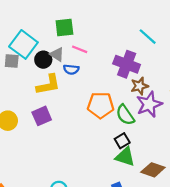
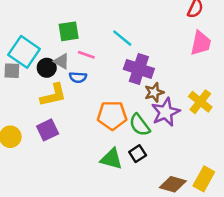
cyan line: (148, 37) -> (122, 38), moved
green triangle: (125, 157) -> (111, 159), moved

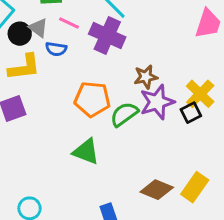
purple cross: (139, 69) -> (107, 36), moved
green semicircle: (140, 125) -> (124, 114), turned 85
black square: (138, 154) -> (191, 113), moved

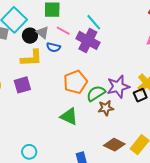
brown star: (146, 77) -> (106, 108), moved
orange pentagon: (92, 99) -> (75, 82), turned -30

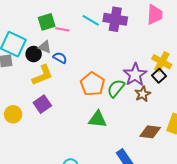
pink line: (63, 31) -> (62, 29), moved
purple cross: (88, 40) -> (115, 19), moved
blue semicircle: (53, 47) -> (60, 58), turned -144
brown star: (106, 108) -> (143, 94), moved

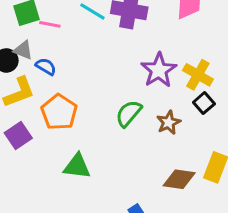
purple star: (135, 75) -> (159, 70), moved
black square: (159, 76) -> (204, 103), moved
orange pentagon: (92, 84) -> (59, 112), moved
green triangle: (98, 119) -> (77, 166), moved

